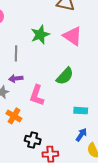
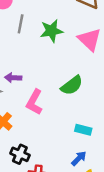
gray line: (16, 53) -> (21, 24), moved

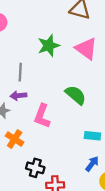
gray line: (21, 24) -> (20, 72), moved
green semicircle: (72, 85) -> (76, 95), turned -95

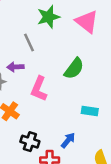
gray line: (20, 72) -> (29, 43), moved, turned -30
green semicircle: (76, 95) -> (74, 69), turned 85
blue arrow: (92, 164) -> (68, 140), moved

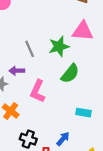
green star: (48, 17) -> (59, 46), moved
pink triangle: (87, 22) -> (83, 31), turned -35

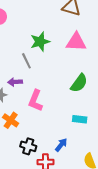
green star: (59, 46) -> (40, 42), moved
green semicircle: (70, 74) -> (79, 83), moved

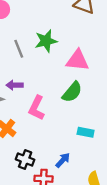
pink triangle: (76, 42) -> (77, 60), moved
gray line: (26, 61) -> (19, 49), moved
green semicircle: (79, 83) -> (72, 92), moved

